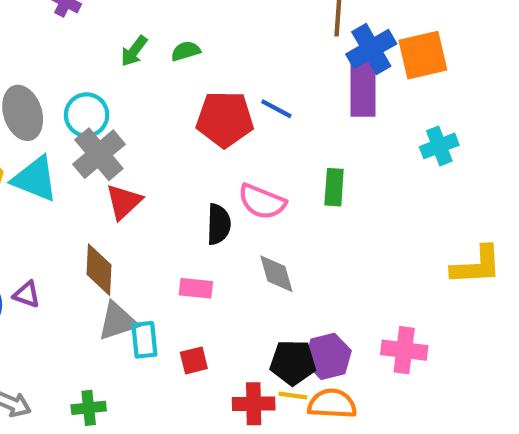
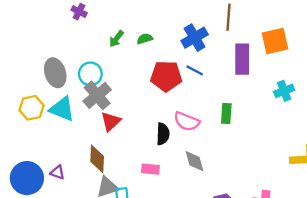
blue cross: (371, 49) -> (195, 38), moved

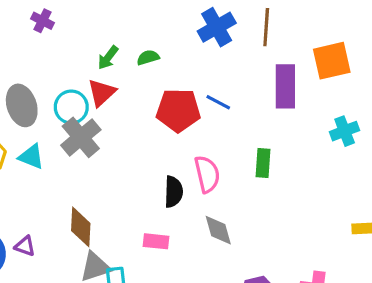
purple cross: (79, 12) -> (42, 21), moved
blue cross: (195, 38) -> (217, 27), moved
cyan triangle: (62, 109) -> (31, 157), size x0.7
red triangle: (111, 121) -> (102, 93), moved
pink semicircle: (187, 121) -> (207, 174), turned -125

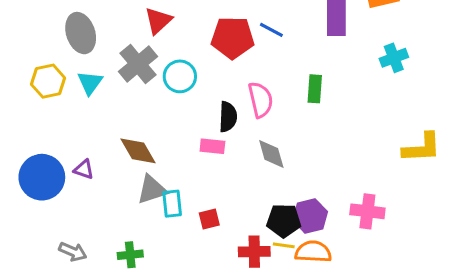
cyan circle: (71, 107) -> (180, 76), moved
cyan triangle: (31, 157) -> (90, 83), turned 44
brown diamond: (81, 227) -> (138, 151), turned -33
pink rectangle: (156, 241) -> (212, 146), moved

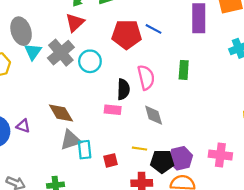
cyan triangle: (90, 83) -> (33, 52), moved
yellow line: (284, 245) -> (140, 149), moved

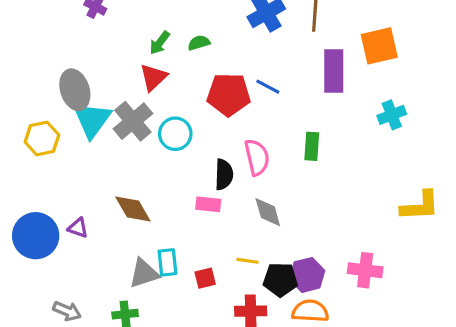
cyan triangle: (33, 52) -> (92, 120), size x1.5
gray triangle: (71, 140) -> (144, 273), moved

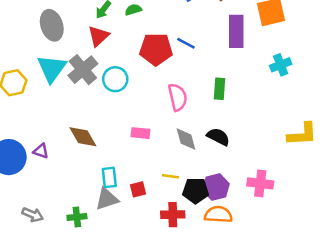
gray ellipse: (75, 90) -> (52, 25), moved
black semicircle: (224, 175) -> (218, 137), moved, turned -65
gray triangle: (144, 273) -> (107, 199), moved

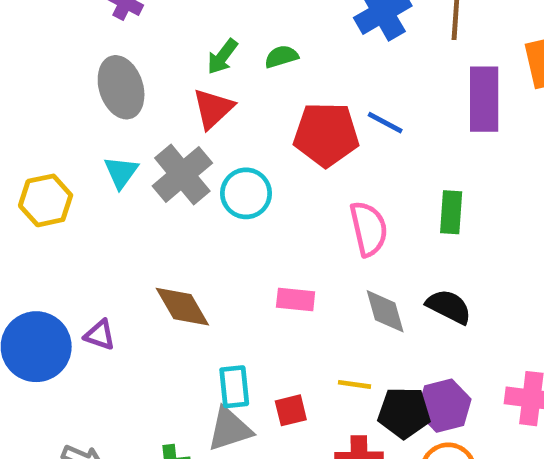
cyan triangle: (52, 68) -> (121, 172), size x0.6

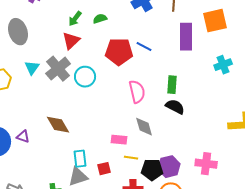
gray ellipse: (121, 87) -> (18, 32), moved
pink rectangle: (296, 299) -> (119, 140), moved
black semicircle: (449, 307) -> (175, 107), moved

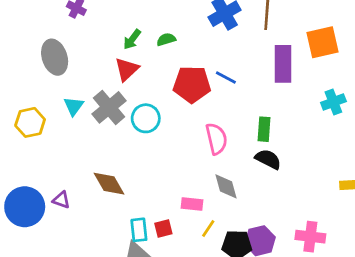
yellow line: (131, 158) -> (208, 228), turned -64
red square: (104, 169) -> (163, 228), moved

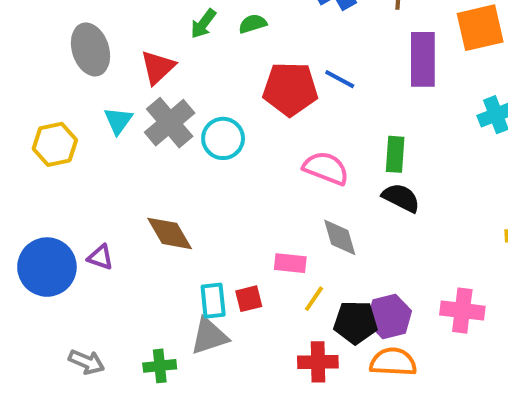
red triangle: (127, 69) -> (158, 67), moved
pink semicircle: (216, 139) -> (326, 168), turned -56

